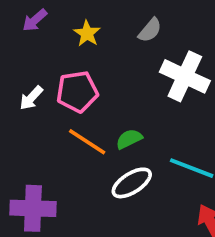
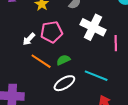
pink pentagon: (77, 92) -> (51, 32), moved
white arrow: (31, 98) -> (29, 39), moved

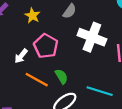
pink pentagon: (51, 32) -> (46, 46), turned -30
green semicircle: (63, 60) -> (61, 76), turned 88

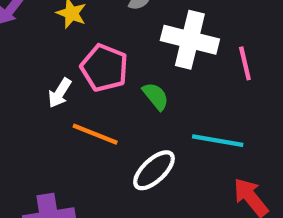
green semicircle: (61, 76) -> (156, 96), moved

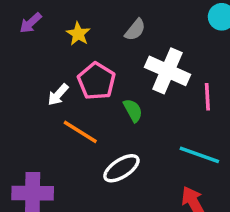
cyan line: (218, 141) -> (199, 155), moved

